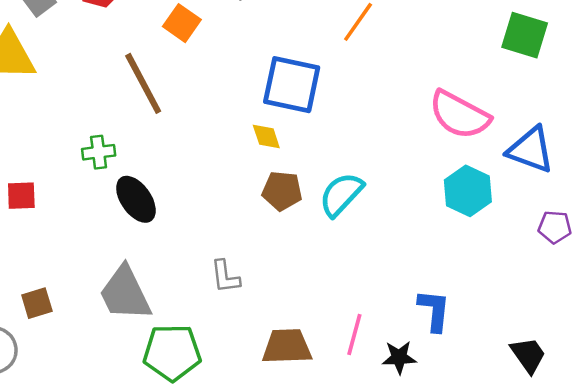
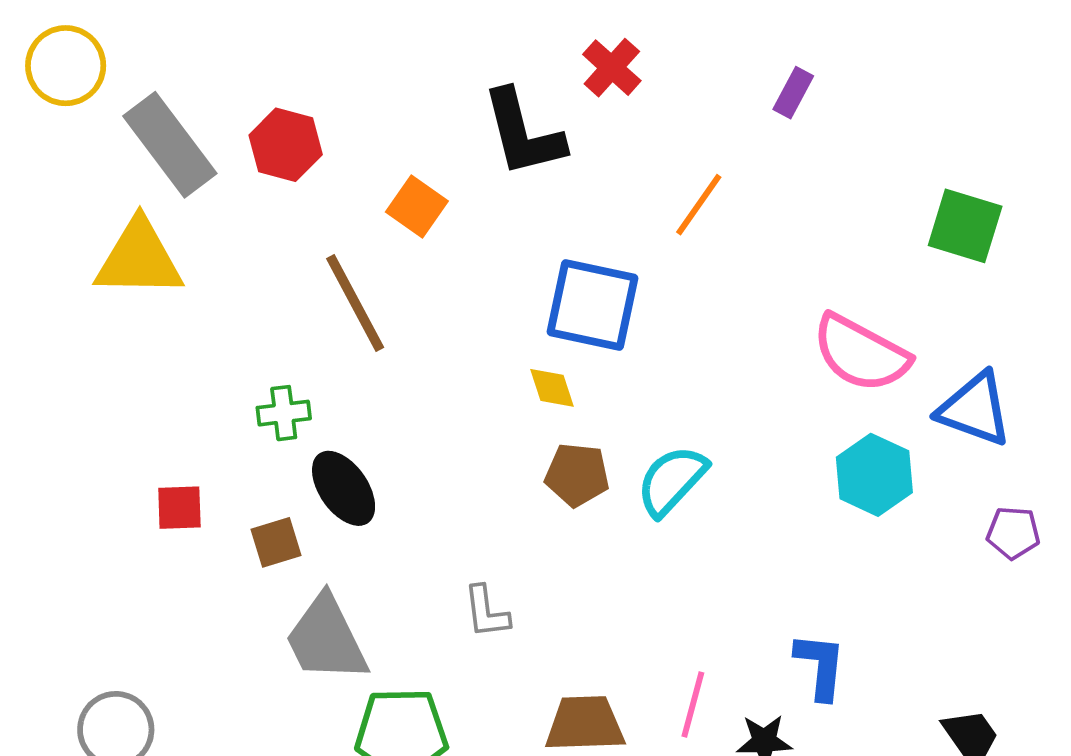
red square: (21, 196) -> (179, 508), moved
brown square: (37, 303) -> (276, 542), moved

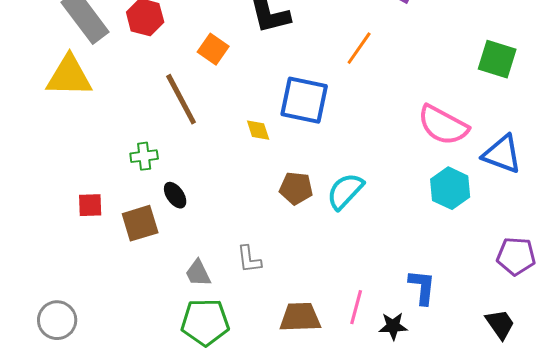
yellow diamond: (552, 388) -> (258, 130), moved
black ellipse: (344, 488) -> (175, 195), size x0.7
purple pentagon: (1013, 533) -> (516, 256), moved, size x1.4
brown square: (276, 542) -> (140, 223), size x1.4
gray trapezoid: (326, 639) -> (198, 273), moved, size x0.6

